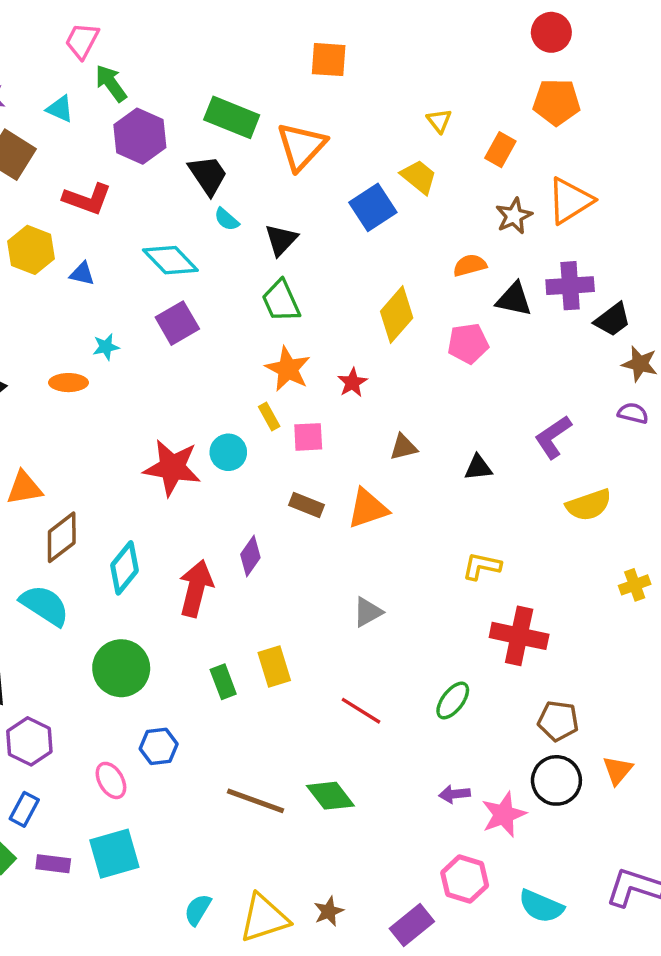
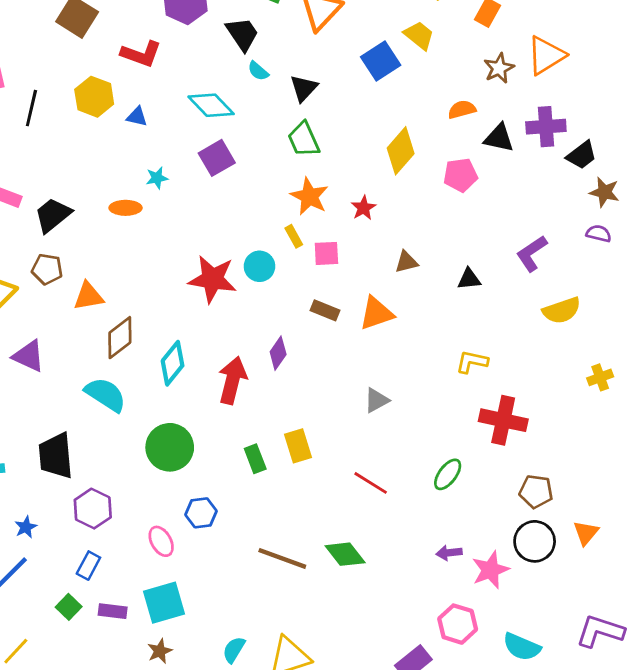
brown star: (329, 911) -> (160, 651), moved

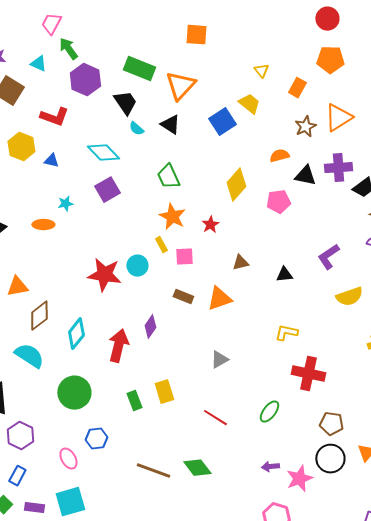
black triangle: (304, 88) -> (170, 125), moved, turned -40

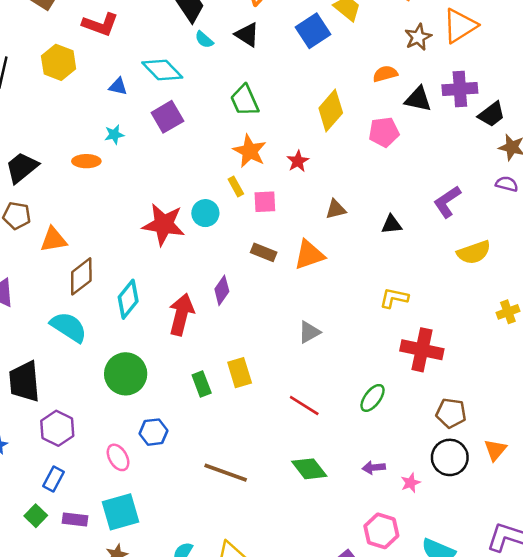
blue triangle: (51, 161) -> (118, 86), moved
green diamond: (197, 468) -> (309, 469), moved
pink star: (299, 479) -> (410, 483), size x0.6

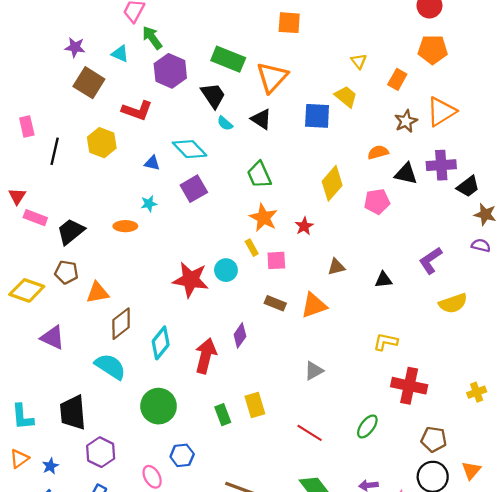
blue square: (313, 31) -> (317, 116), turned 36
yellow cross: (508, 312) -> (477, 392), moved

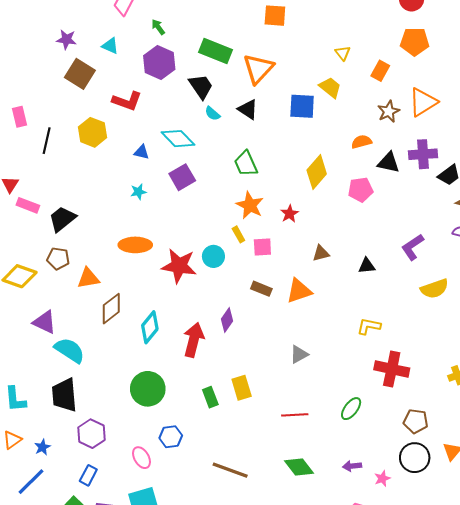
green arrow: (152, 38) -> (158, 27), moved, size x0.7
orange ellipse: (125, 226) -> (135, 245), moved, size x1.4
cyan semicircle: (110, 366) -> (70, 350), moved
red line: (310, 433) -> (295, 415), turned -35

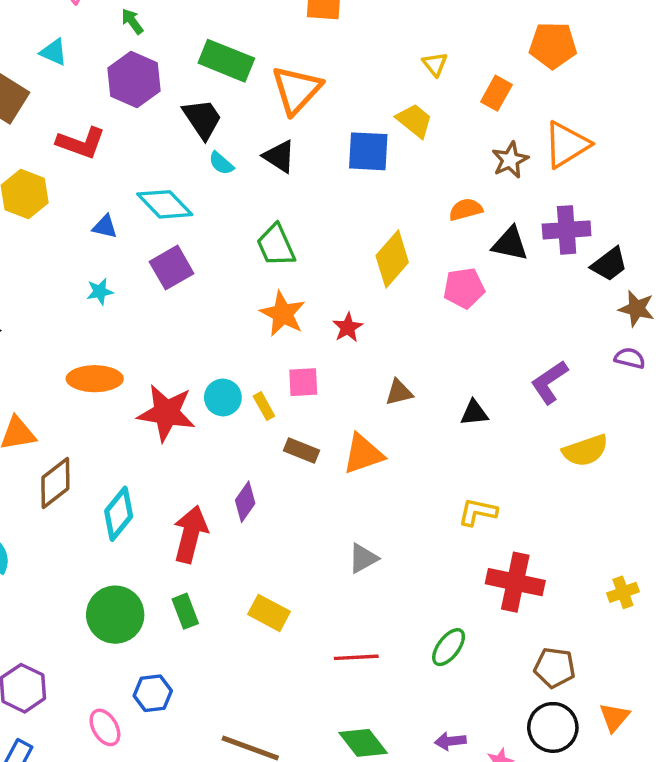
yellow rectangle: (238, 234) -> (264, 406), moved
yellow rectangle: (242, 388) -> (269, 613), turned -45
green rectangle: (210, 397) -> (185, 611), moved

